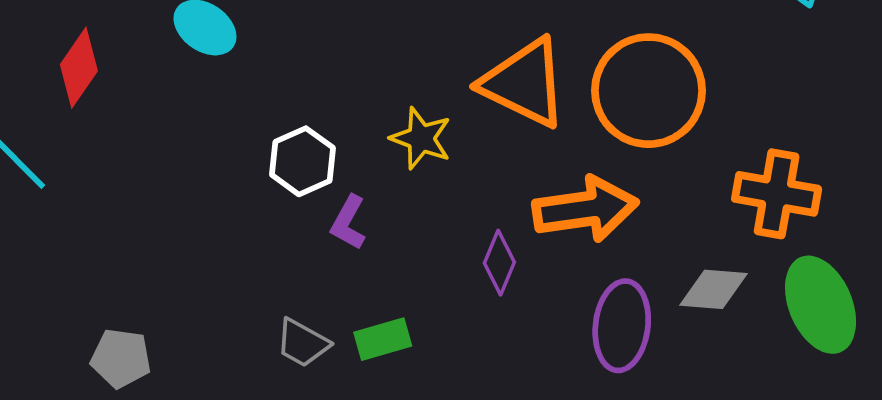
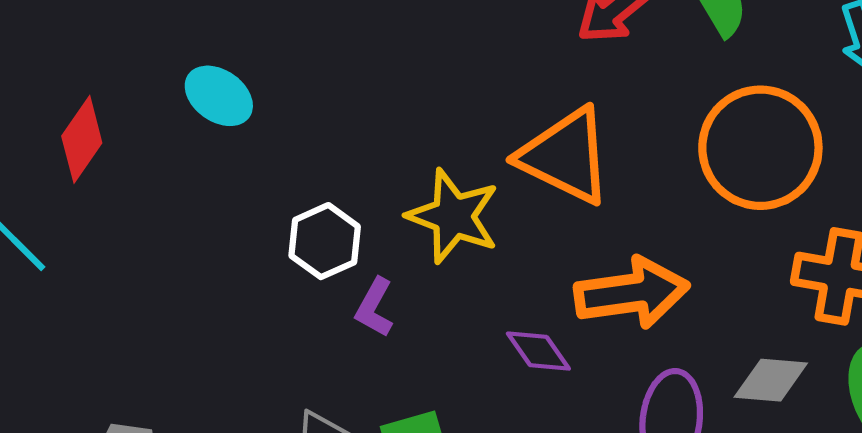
orange circle: (648, 91) -> (760, 148), moved
yellow star: (421, 138) -> (453, 216), size x1.4
purple diamond: (499, 263) -> (538, 351), turned -58

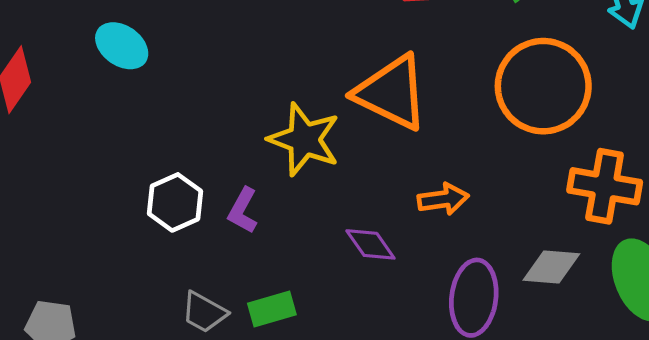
white hexagon: (325, 241) -> (175, 202), moved
orange arrow: (632, 293) -> (443, 199), size x0.6

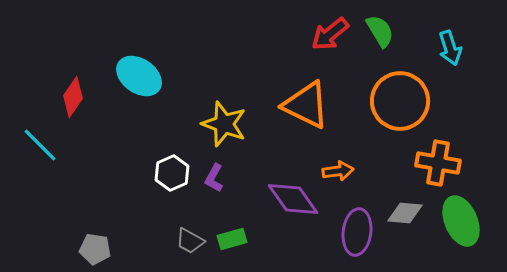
cyan ellipse: (122, 46) -> (139, 76), size x1.4
yellow star: (304, 139) -> (224, 124), moved
purple diamond: (370, 244) -> (293, 199), size x1.6

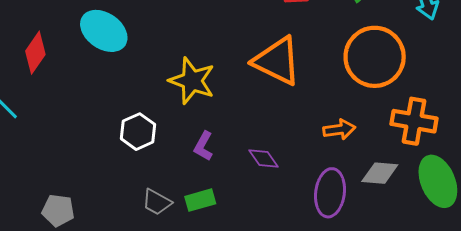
orange arrow: (338, 171) -> (339, 129), moved
purple L-shape: (214, 178) -> (203, 146), moved
purple diamond: (293, 199) -> (264, 159), size x0.6

